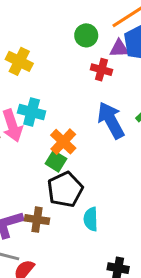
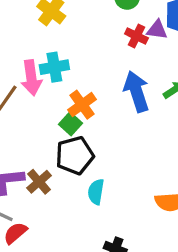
purple triangle: (119, 49) -> (157, 30), moved
cyan cross: (32, 112) -> (54, 67), turned -35
brown cross: (37, 220) -> (39, 182), turned 30

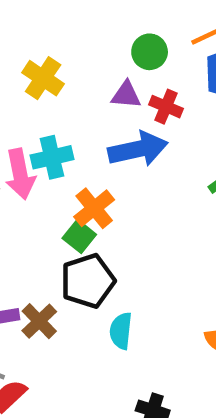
purple triangle: (157, 30) -> (126, 95), moved
blue arrow: (136, 91) -> (138, 149), moved, turned 99

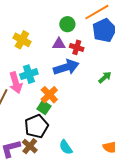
black pentagon: (88, 281) -> (36, 126), moved
cyan semicircle: (121, 331) -> (66, 147), turned -35

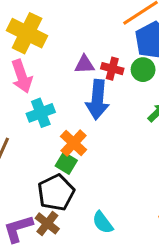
green circle: (67, 24) -> (143, 70), moved
yellow cross: (22, 40) -> (27, 33), moved, size x1.4
blue arrow: (66, 67) -> (97, 100), turned 115
pink arrow: (16, 83) -> (22, 76), moved

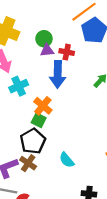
green circle: (143, 70) -> (44, 39), moved

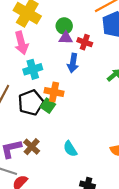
blue arrow: (58, 74) -> (73, 63), size x0.7
orange cross: (43, 106) -> (54, 92), turned -36
black pentagon: (33, 141) -> (31, 103), moved

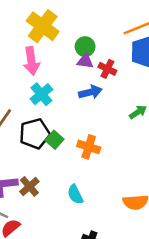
blue arrow: (73, 63) -> (90, 92), turned -120
cyan cross: (33, 69) -> (41, 94), turned -30
orange cross: (54, 92) -> (89, 147), moved

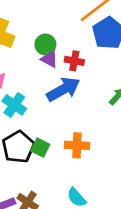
purple triangle: (85, 61) -> (50, 59), turned 36
blue arrow: (90, 92) -> (63, 89), size x1.4

